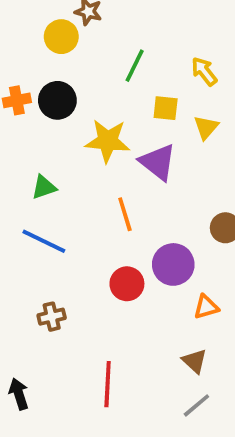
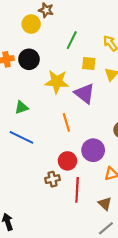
brown cross: (52, 317) -> (52, 179), moved
red line: (108, 384) -> (77, 190), moved

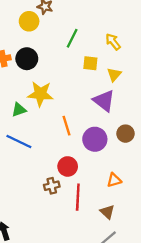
yellow star: (57, 82) -> (40, 94), moved
purple triangle: (85, 94) -> (104, 101), moved
purple circle: (93, 150) -> (95, 139), moved

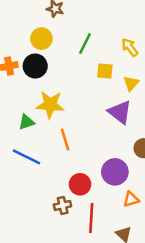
yellow circle: (29, 21) -> (41, 39), moved
orange line: (66, 126) -> (65, 139), moved
purple circle: (95, 139) -> (115, 172), moved

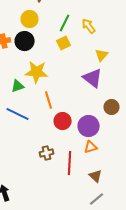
yellow arrow: (130, 47) -> (89, 26), moved
yellow square: (105, 71) -> (64, 43), moved, turned -32
red circle: (80, 184) -> (63, 121), moved
orange triangle: (131, 199) -> (91, 147), moved

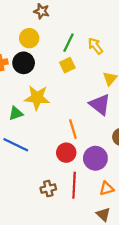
orange line: (49, 100) -> (73, 129), moved
orange triangle: (91, 147) -> (107, 189), moved
red line: (70, 163) -> (74, 185), moved

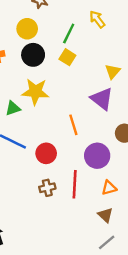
yellow arrow: (95, 46) -> (97, 19), moved
black circle: (24, 63) -> (33, 55), moved
yellow square: (67, 65) -> (67, 57), turned -32
red circle: (66, 153) -> (46, 153), moved

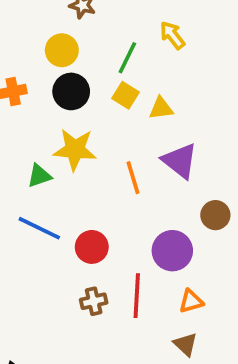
yellow triangle: (113, 71) -> (161, 108), moved, turned 42
orange line: (73, 125) -> (133, 178), moved

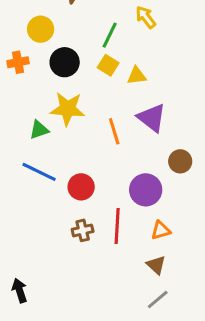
yellow circle: (62, 50) -> (41, 29), moved

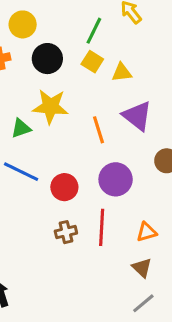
purple circle: (146, 190) -> (116, 179), moved

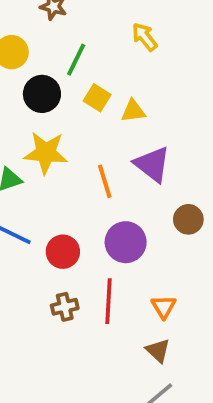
green line: (94, 31) -> (76, 60), moved
orange triangle: (147, 232) -> (164, 307), turned -45

